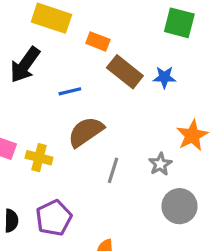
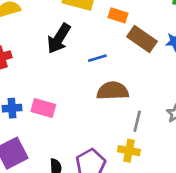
brown semicircle: (86, 132) -> (113, 91), turned 36
yellow cross: (39, 158) -> (129, 151), moved

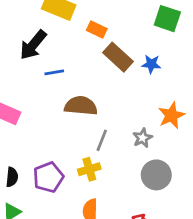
blue line: (97, 58) -> (54, 72), moved
yellow cross: (129, 151) -> (89, 169), turned -35

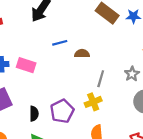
blue line: (54, 72) -> (60, 43), moved
brown semicircle: (81, 106) -> (82, 54), size x0.6

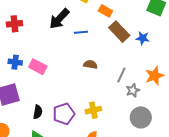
blue line: (60, 43) -> (81, 32), moved
gray line: (101, 79) -> (121, 75), moved

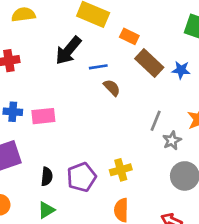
brown semicircle: (90, 65) -> (112, 88), moved, turned 40
pink rectangle: (38, 67) -> (43, 116), turned -30

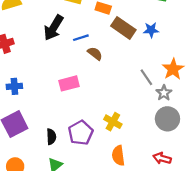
pink rectangle: (43, 116) -> (69, 83), moved
gray line: (156, 121) -> (146, 77), moved, turned -48
gray star: (172, 140) -> (164, 93), moved
yellow cross: (121, 170) -> (113, 122), turned -36

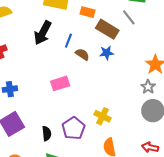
blue star: (151, 30) -> (107, 53), moved
blue line: (81, 38) -> (68, 41), turned -48
gray line: (146, 77) -> (129, 17), moved

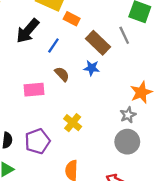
orange rectangle: (87, 12) -> (72, 19), moved
brown semicircle: (82, 54) -> (62, 74), moved
yellow cross: (103, 116) -> (73, 123), moved

